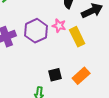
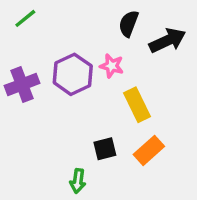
yellow rectangle: (77, 37) -> (137, 105), moved

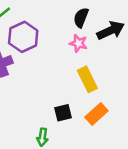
pink star: (112, 66) -> (78, 43), moved
purple hexagon: (73, 74) -> (23, 37), moved

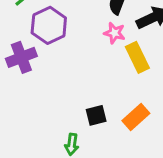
yellow rectangle: (87, 79) -> (137, 57), moved

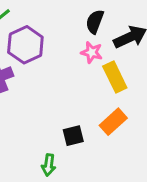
orange rectangle: (136, 117) -> (113, 122), moved

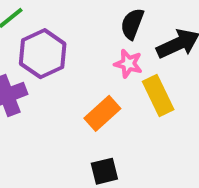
orange rectangle: (113, 122) -> (102, 113), moved

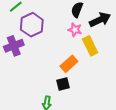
orange rectangle: (102, 113) -> (69, 64), moved

